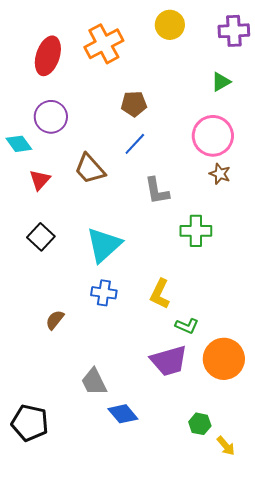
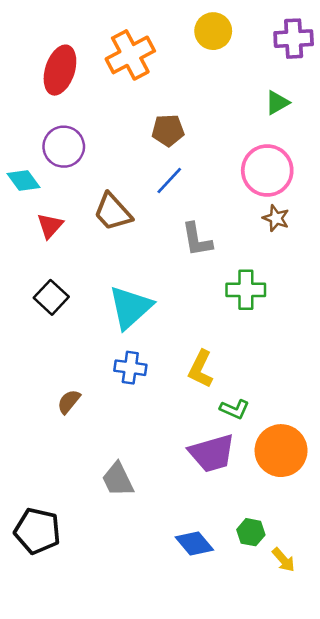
blue diamond: (123, 414) -> (194, 544), moved

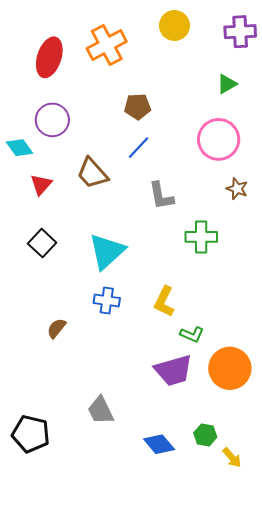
brown star: (276, 218) -> (237, 189), moved
gray trapezoid: (118, 479) -> (101, 410), moved

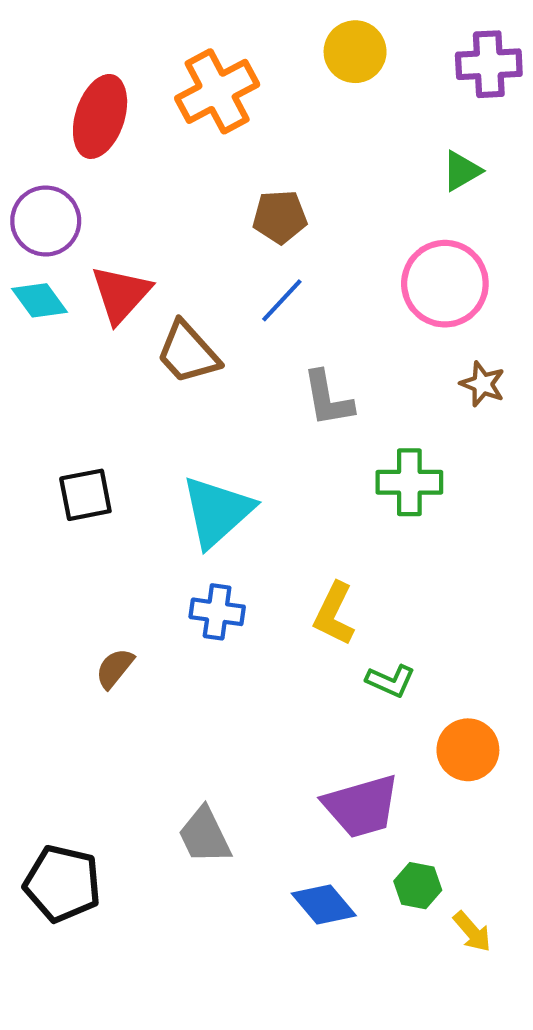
purple circle: (52, 120) -> (46, 221), moved
red triangle: (41, 185) -> (121, 294), moved, size x1.4
black square: (42, 243) -> (85, 495), turned 36
orange circle: (230, 368) -> (468, 750), size x0.7
purple trapezoid: (173, 370) -> (361, 806), moved

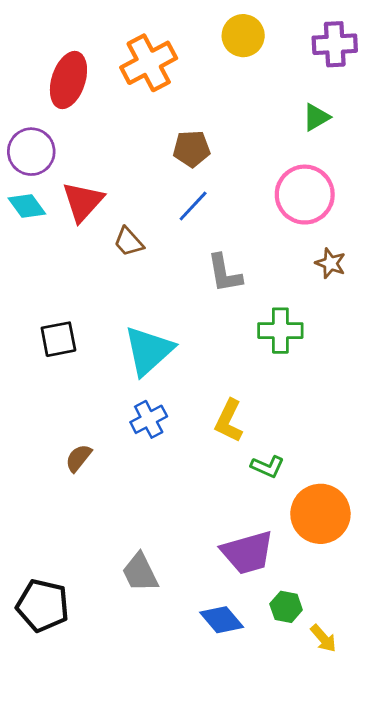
brown trapezoid: (188, 353) -> (129, 242), size x0.7
blue cross: (217, 612) -> (149, 419), turned -36
orange circle: (468, 750) -> (320, 514), size x1.4

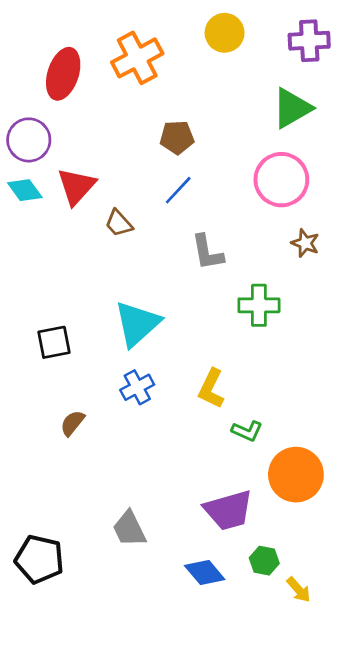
green triangle: (316, 117) -> (292, 108), size x1.6
black square: (58, 339) -> (54, 342), moved

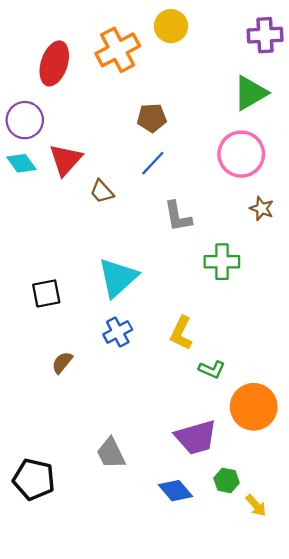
yellow circle: (225, 33) -> (171, 26), moved

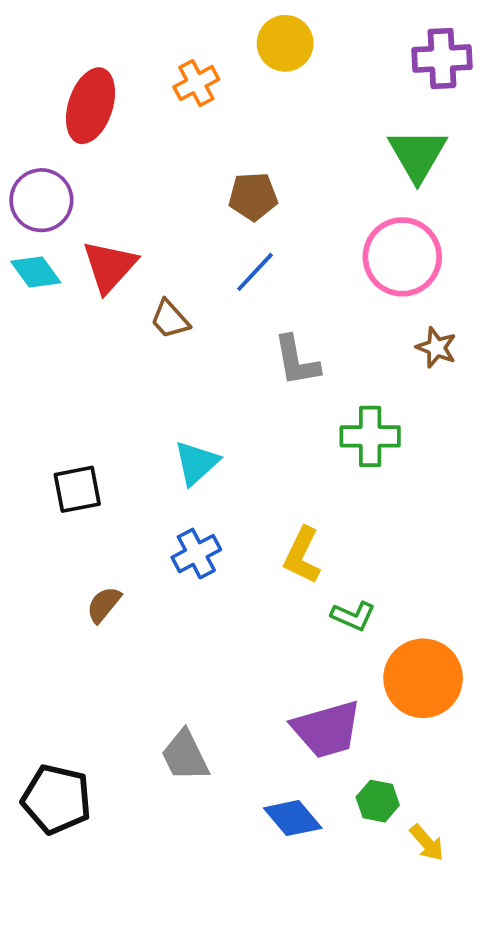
orange cross: (118, 50) -> (196, 83), size x0.6
green triangle: (250, 93) -> (417, 155), turned -30
cyan triangle: (118, 278) -> (196, 463), size x0.7

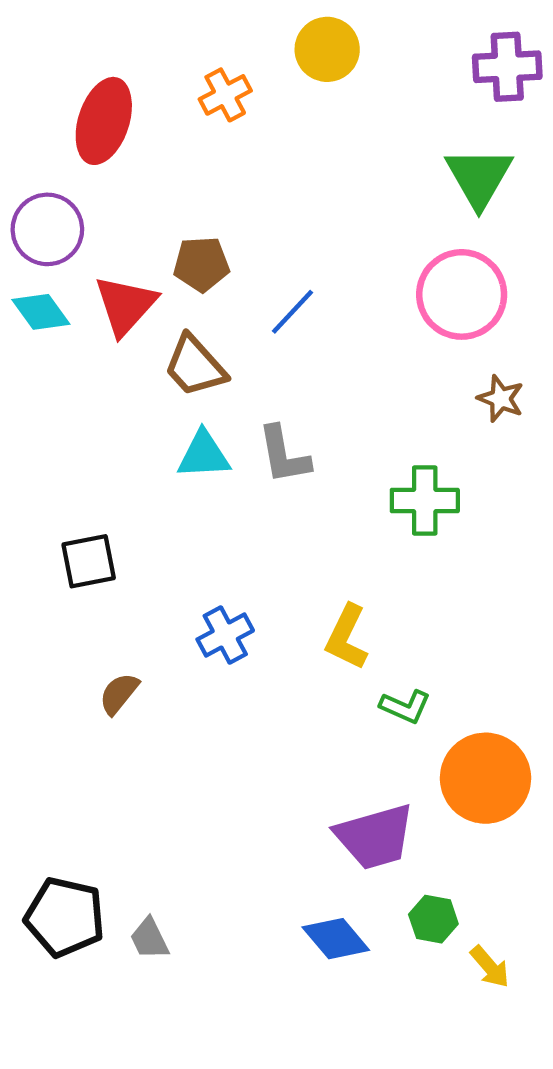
brown pentagon: (253, 196) -> (201, 264), moved
brown trapezoid: (170, 319) -> (195, 366), size x1.4
gray L-shape: (296, 361) -> (284, 455), moved
cyan triangle: (196, 463) -> (204, 455), moved, turned 39
gray trapezoid: (185, 756) -> (149, 939), moved, size x0.7

